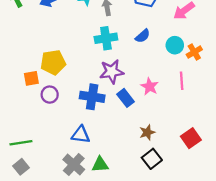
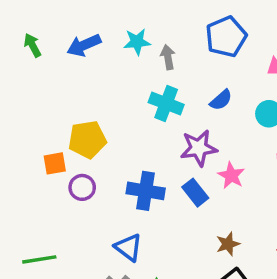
cyan cross: (106, 38) -> (166, 103), turned 30
purple star: (112, 72) -> (199, 148), moved
blue triangle: (81, 135) -> (128, 247), turned 30

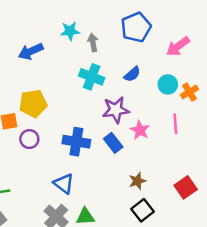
blue arrow: (84, 45) -> (31, 51), moved

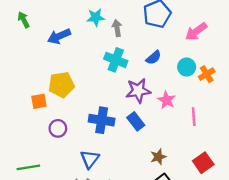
pink line: (175, 124) -> (194, 117), moved
pink star: (140, 130) -> (167, 100), moved
purple circle: (29, 139) -> (58, 128), moved
blue triangle: (64, 183) -> (90, 159), turned 30

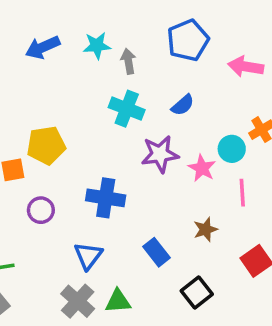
pink arrow: (196, 32) -> (246, 67), turned 45
blue arrow: (59, 36) -> (43, 47), moved
cyan circle: (187, 67) -> (232, 149), moved
blue rectangle: (136, 121) -> (156, 252), moved
brown star: (158, 157) -> (205, 229), moved

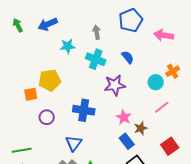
cyan star: (97, 46) -> (68, 46), moved
blue semicircle: (183, 105) -> (128, 57), turned -88
pink star: (202, 168) -> (124, 117), moved
pink line: (242, 193) -> (162, 107), turned 56
blue rectangle: (156, 252) -> (127, 141), moved

